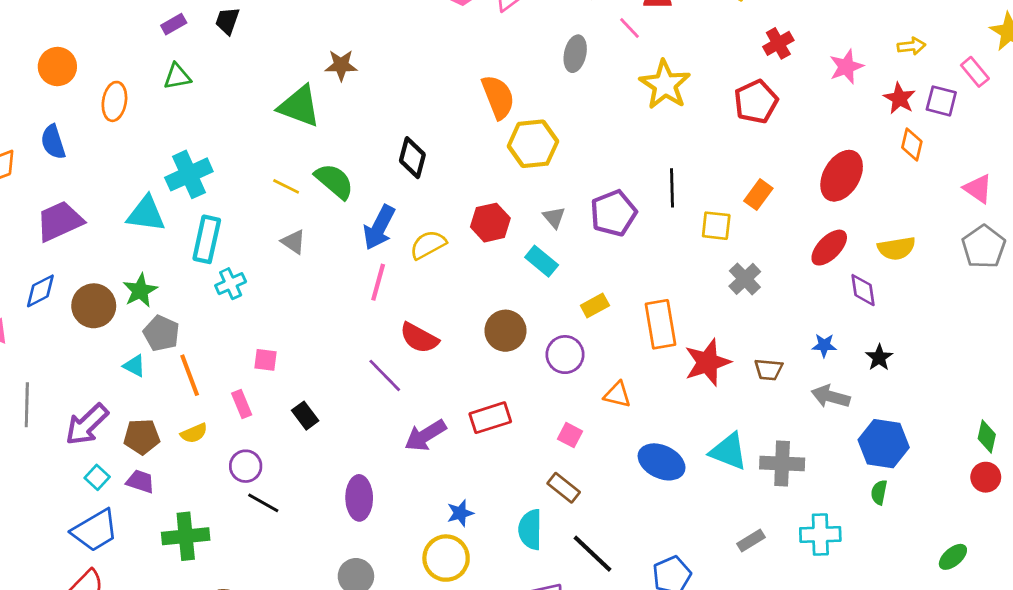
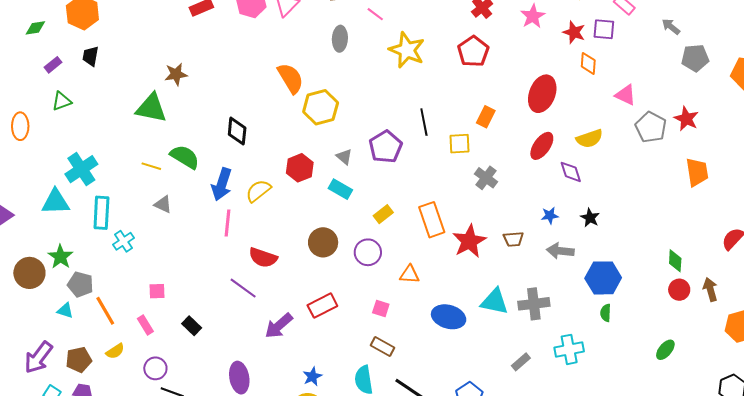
pink triangle: (978, 189) -> (626, 95), moved

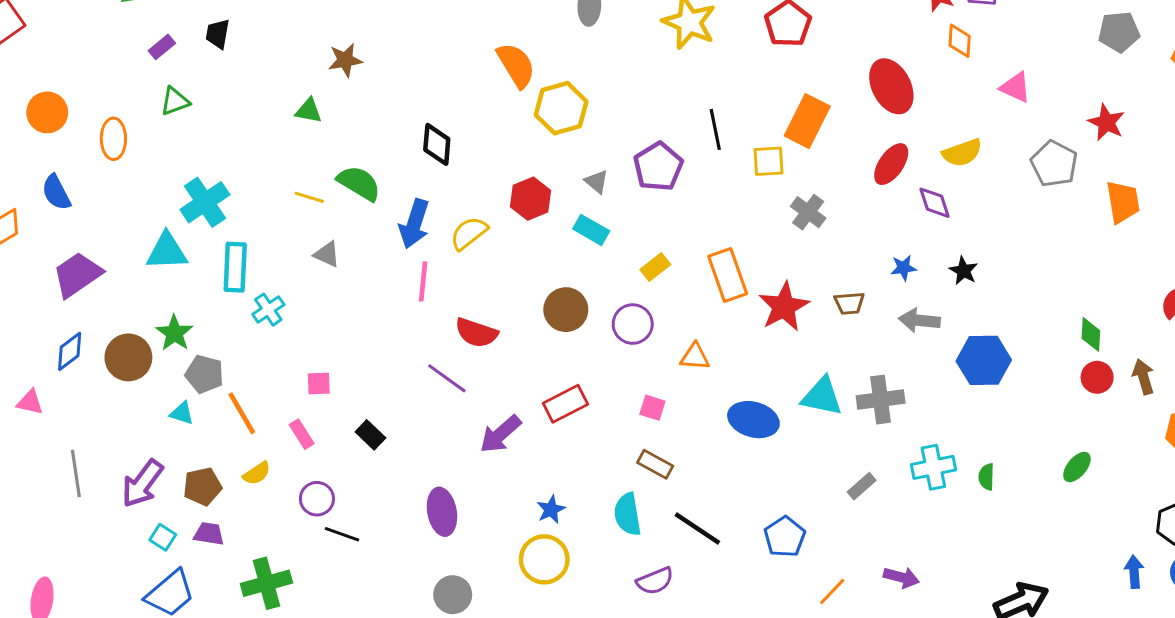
red ellipse: (542, 94) -> (891, 86), turned -48
green triangle: (151, 108) -> (309, 111), size x0.6
orange rectangle: (486, 117) -> (807, 121), size x1.6
gray pentagon: (651, 127) -> (1054, 164), moved
green semicircle: (606, 313) -> (986, 477), moved

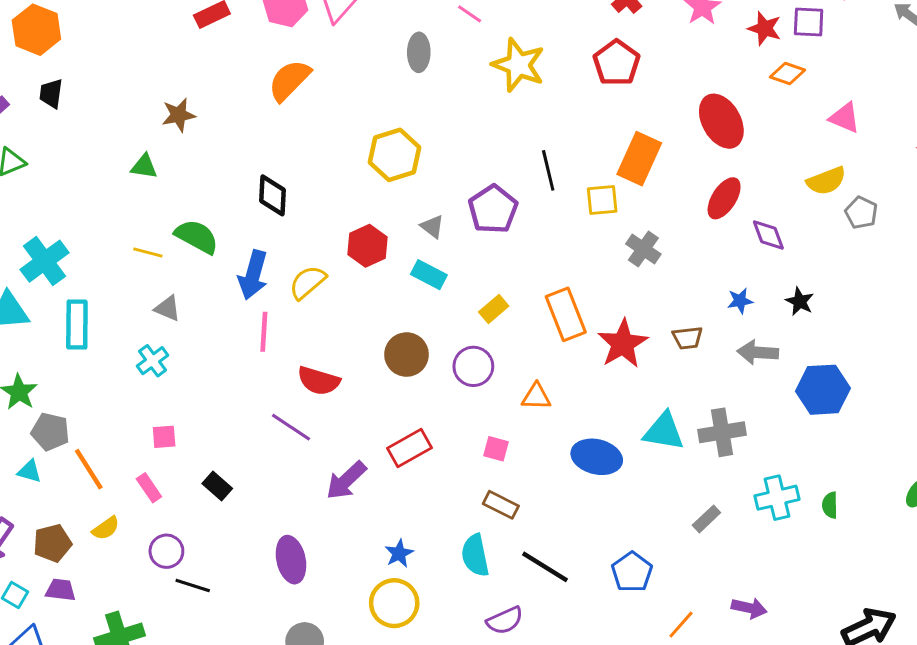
orange diamond: (960, 41) -> (788, 74), turned -72
orange semicircle: (516, 65) -> (289, 80), moved, turned -102
yellow semicircle: (962, 153) -> (826, 181), moved
gray pentagon: (1054, 164) -> (861, 213), moved, size x0.7
cyan cross: (268, 310) -> (153, 361), moved

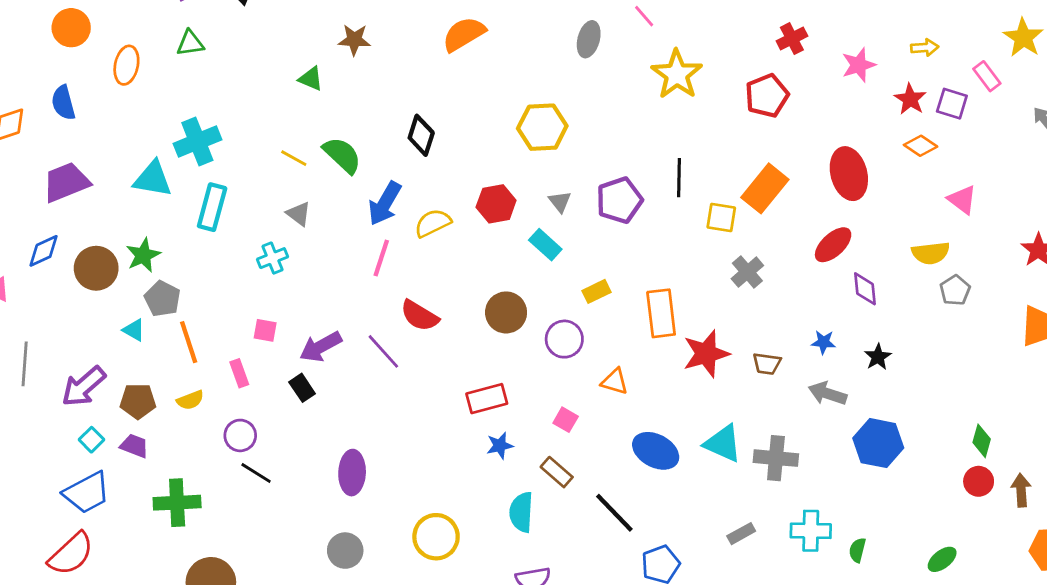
purple arrow: (346, 480) -> (321, 347), moved
blue star: (399, 553) -> (500, 446), moved
black line: (545, 567) -> (614, 513), moved

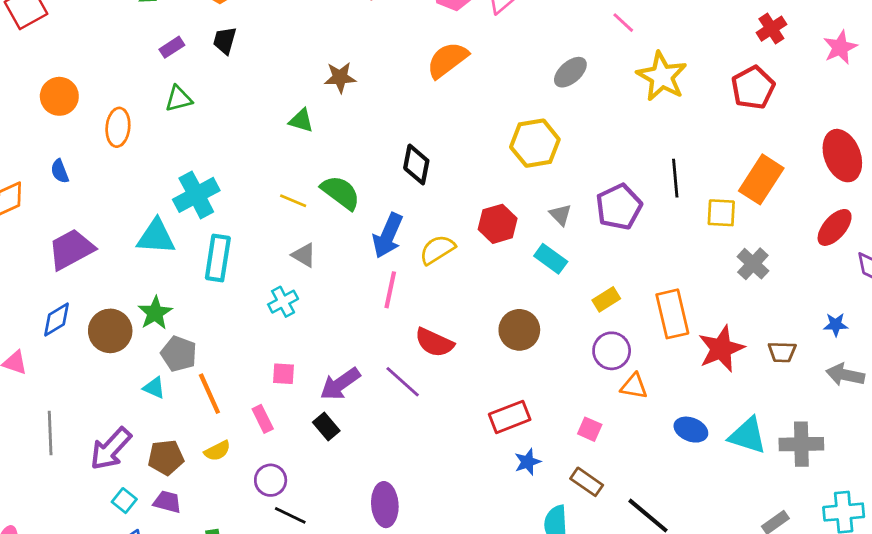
gray ellipse: (589, 39) -> (570, 72), moved, turned 40
blue semicircle: (63, 103) -> (60, 171), size x0.7
purple circle: (564, 339) -> (612, 351), moved
blue ellipse: (656, 451) -> (691, 430), moved, size x0.7

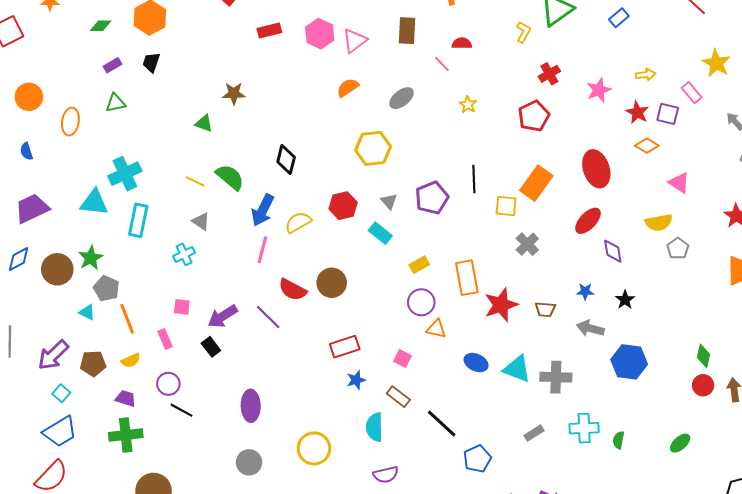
orange semicircle: (447, 60) -> (348, 88), moved, size x0.7
yellow star: (662, 76) -> (468, 105), size x0.5
brown circle: (519, 330) -> (332, 283), moved
purple trapezoid: (167, 502) -> (126, 399), moved

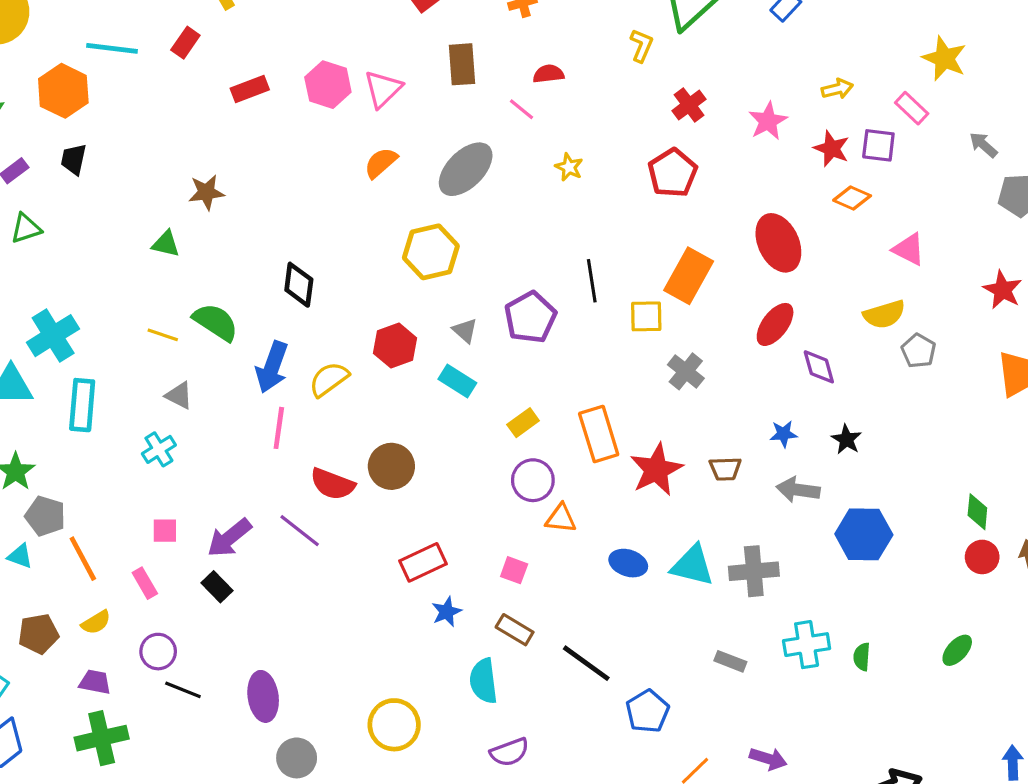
gray ellipse: (402, 98) -> (466, 169), size x1.5
purple ellipse: (251, 406) -> (263, 696), moved
gray rectangle: (534, 433) -> (730, 661), turned 60

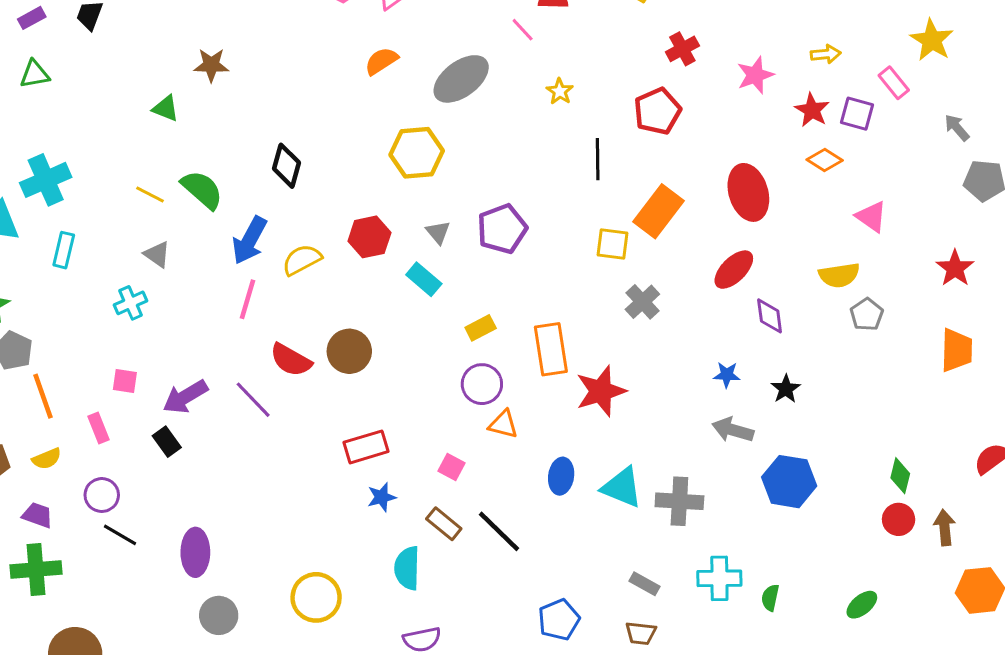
black line: (592, 281) -> (598, 159), moved
cyan rectangle: (82, 405) -> (64, 250), size x0.7
brown trapezoid: (725, 469) -> (641, 633), moved
blue ellipse: (628, 563) -> (561, 476), turned 72
black line: (586, 663) -> (499, 531), moved

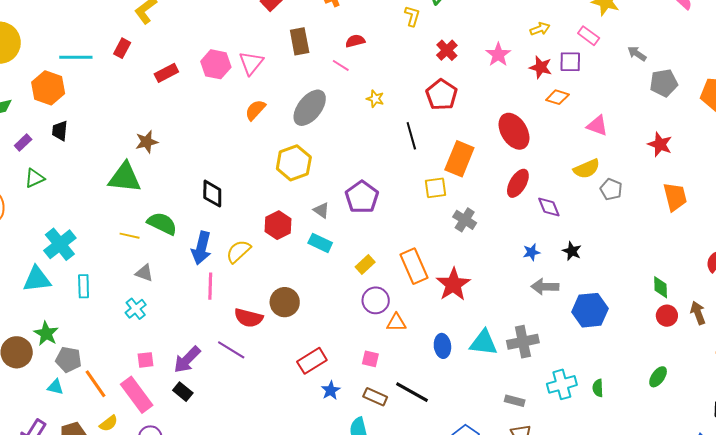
green triangle: (166, 108) -> (125, 178), size x1.8
pink rectangle: (99, 428) -> (137, 395), size x1.8

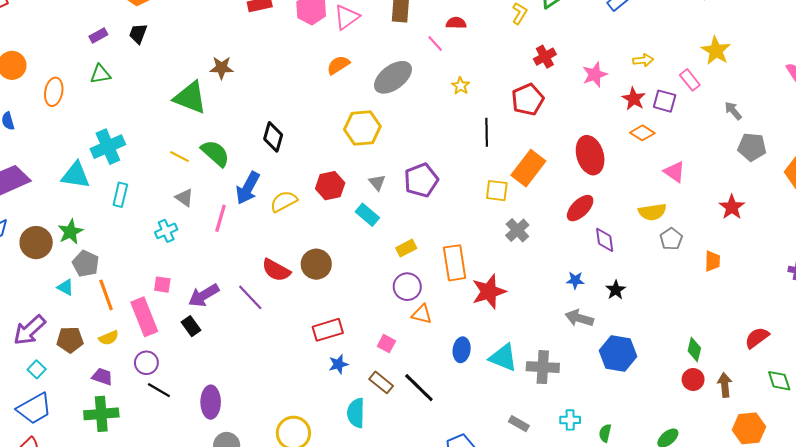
orange trapezoid: (675, 197) -> (712, 261), moved, size x0.7
pink line: (210, 286) -> (221, 218), moved
cyan cross: (562, 384) -> (570, 420), size x0.7

